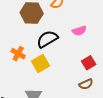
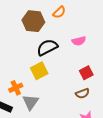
orange cross: (18, 54) -> (16, 88), moved, turned 32

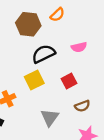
red square: (86, 73) -> (69, 81), moved
gray triangle: (31, 102) -> (50, 117), moved

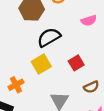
pink semicircle: (79, 47) -> (89, 21), moved

